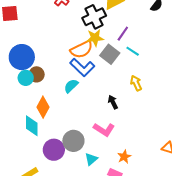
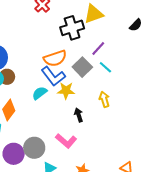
yellow star: (95, 38) -> (66, 91), moved

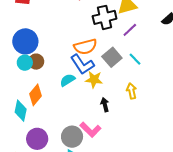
purple line: (98, 49) -> (130, 30), moved
gray circle: (34, 148) -> (72, 137), moved

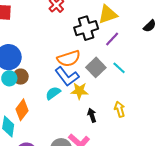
yellow arrow: (132, 91) -> (120, 109), moved

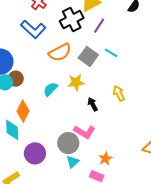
blue L-shape: (67, 76) -> (33, 29), moved

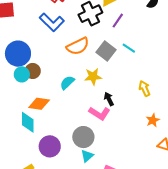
yellow arrow: (119, 93) -> (144, 89), moved
orange diamond: (23, 111) -> (39, 104), turned 70
pink L-shape: (85, 132) -> (99, 113), moved
orange star: (105, 159) -> (153, 120), moved

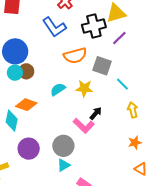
cyan line: (129, 48) -> (122, 84), moved
gray square: (106, 51) -> (102, 66), turned -30
black arrow: (109, 99) -> (96, 113), turned 56

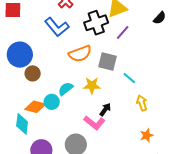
cyan circle: (15, 73) -> (52, 102), moved

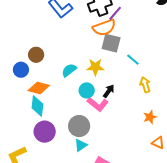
purple line: (123, 32) -> (115, 13), moved
orange semicircle: (80, 54) -> (104, 28), moved
blue circle: (20, 55) -> (21, 70), moved, size x0.6
cyan circle: (52, 102) -> (87, 90), moved
cyan diamond: (22, 124) -> (37, 106), moved

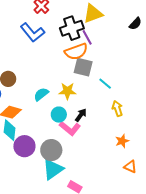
purple line: (115, 13) -> (87, 37), turned -70
purple circle: (45, 132) -> (24, 146), moved
cyan triangle: (81, 145) -> (53, 169), size x1.6

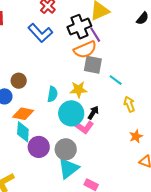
cyan semicircle: (41, 94) -> (52, 94), turned 140
cyan circle: (59, 115) -> (71, 113), size x1.6

